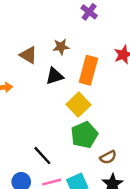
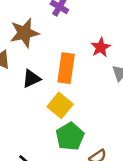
brown star: (61, 47) -> (24, 33), moved, size x1.6

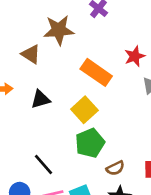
orange rectangle: (66, 68) -> (96, 72), turned -72
black triangle: (31, 79) -> (40, 99), moved

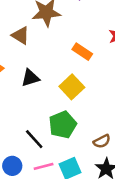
orange rectangle: (96, 72) -> (82, 52), size x0.7
green pentagon: (90, 143) -> (63, 125), moved

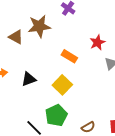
brown triangle: (21, 35) -> (16, 37), moved

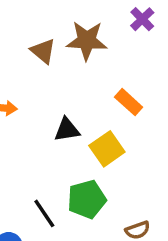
black triangle: (29, 79) -> (67, 130), moved

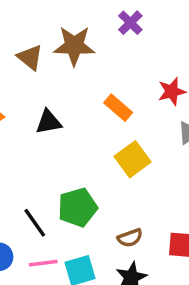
black triangle: (67, 130) -> (49, 122), moved
yellow square: (107, 149) -> (133, 159), moved

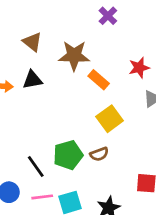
brown star: (74, 46) -> (74, 56), moved
black triangle: (49, 122) -> (32, 80), moved
brown semicircle: (130, 238) -> (99, 154), moved

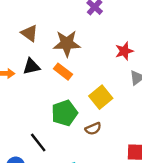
orange rectangle: (99, 80) -> (63, 72), moved
green pentagon: (68, 155) -> (64, 113), moved

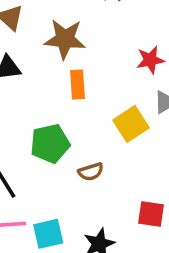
orange rectangle: (63, 72) -> (78, 85), moved, turned 42
yellow square: (101, 97) -> (131, 124), moved

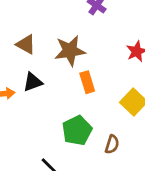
brown semicircle: (91, 172) -> (112, 144), turned -42

